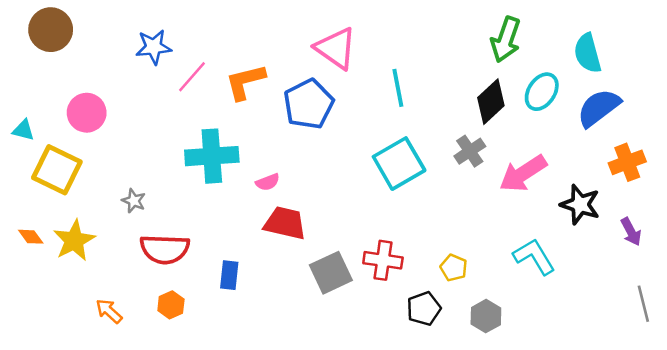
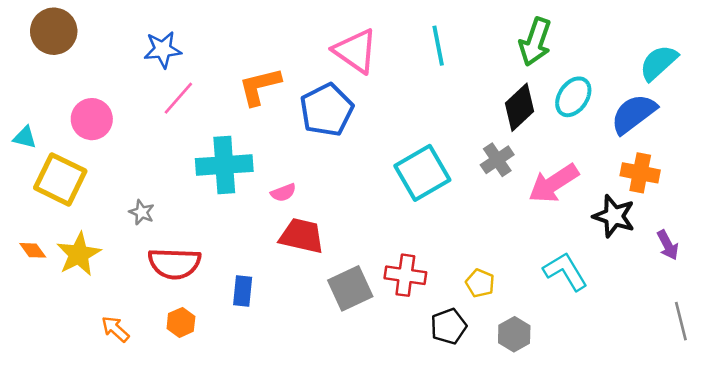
cyan semicircle: (588, 53) -> (659, 63), moved, turned 63
pink line: (192, 77) -> (178, 98), moved
cyan line: (398, 88) -> (438, 46), moved
orange cross: (627, 162) -> (640, 173), moved, turned 32

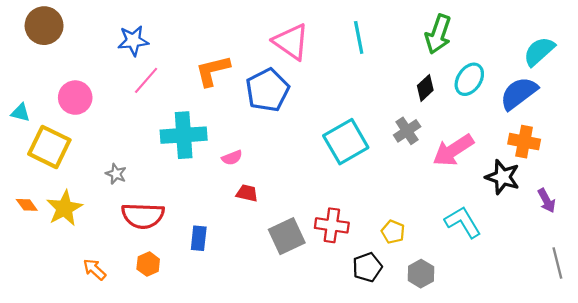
black diamond: (519, 107) -> (425, 88), size x0.7
red trapezoid: (302, 236) -> (247, 193), size x0.6

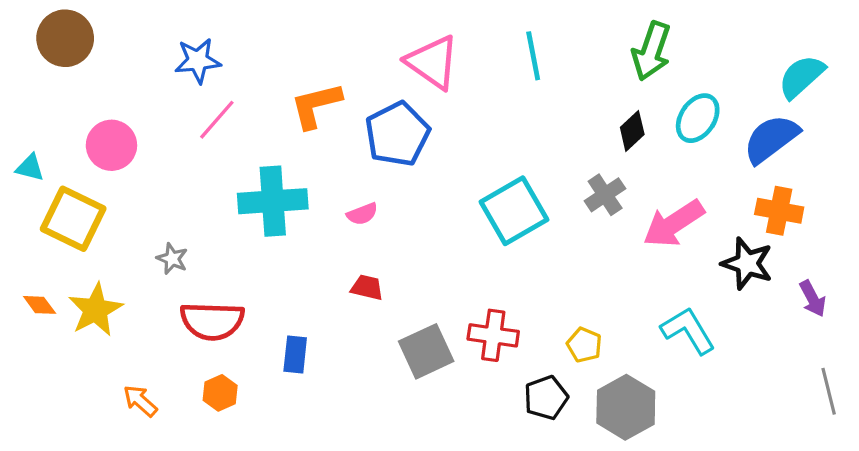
pink semicircle: (232, 158) -> (362, 214), moved
gray hexagon: (421, 274) -> (626, 407), size x1.5

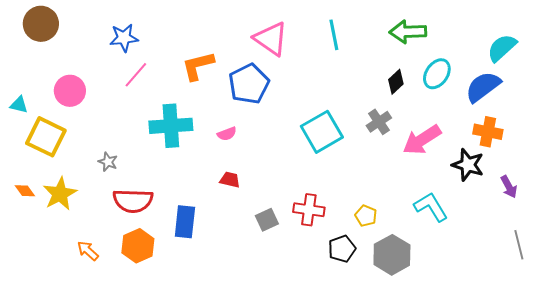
green arrow: (651, 51) -> (408, 32), turned 69
gray square: (426, 351) -> (267, 220), size x0.7
blue rectangle: (295, 355) -> (185, 222), size x1.4
orange hexagon: (220, 393) -> (138, 246), size x1.5

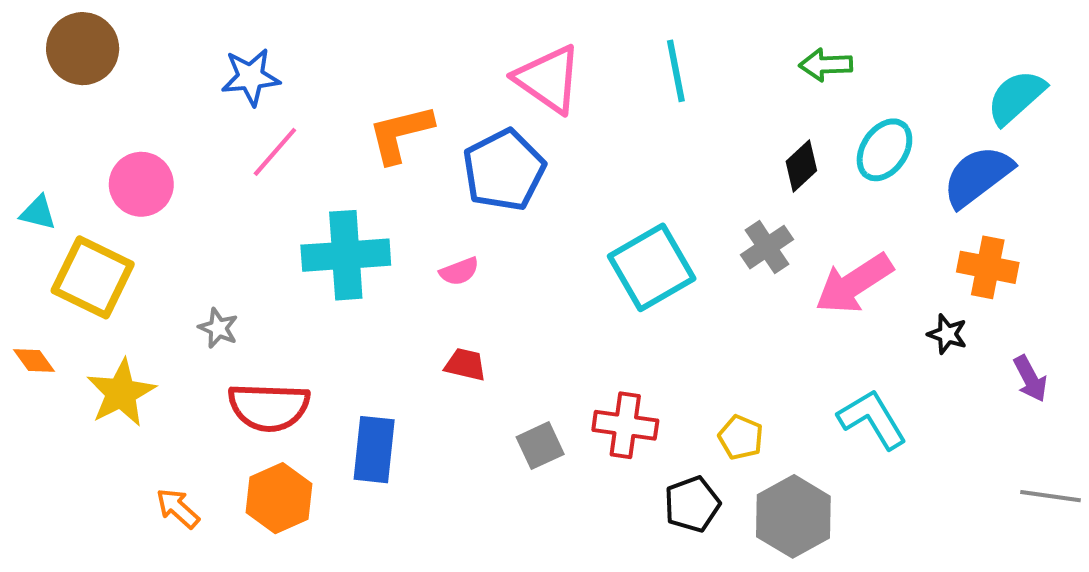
green arrow: (408, 32) -> (826, 65), size x0.7
black star: (468, 165) -> (947, 334), size x0.6
orange diamond: (25, 191) -> (34, 360), moved
gray line: (519, 245) -> (1051, 496), turned -68

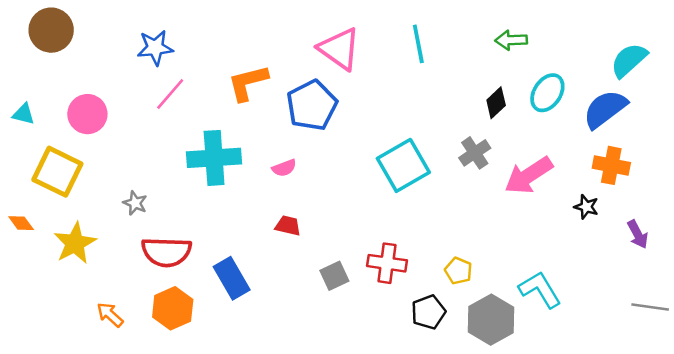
cyan triangle: (38, 213) -> (24, 114), moved
cyan L-shape: (872, 419) -> (540, 290), moved
blue rectangle: (374, 450) -> (232, 278), turned -36

